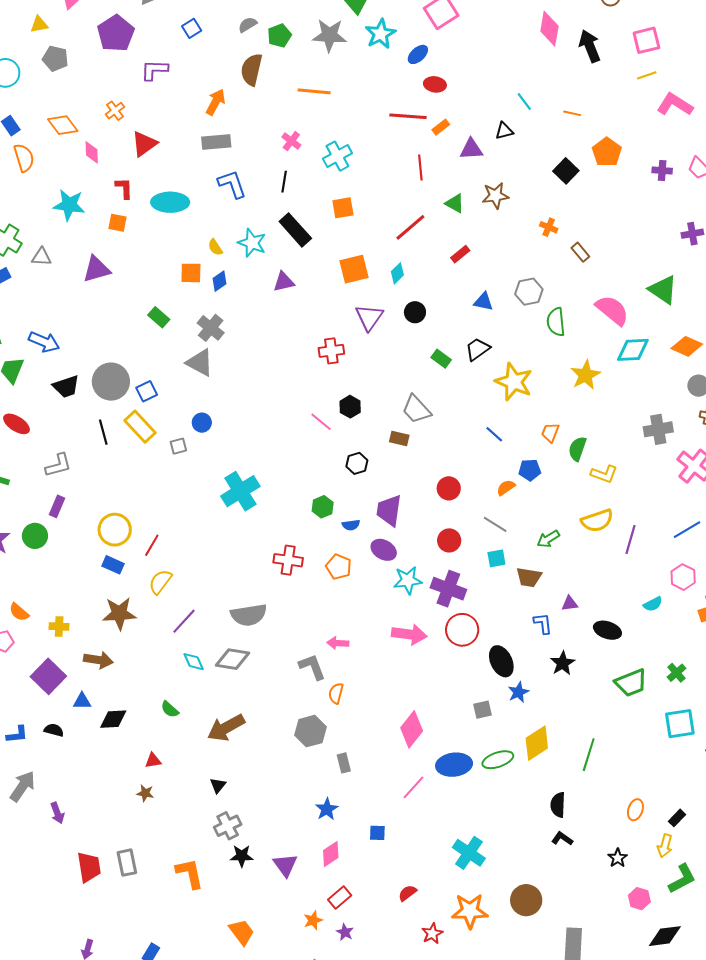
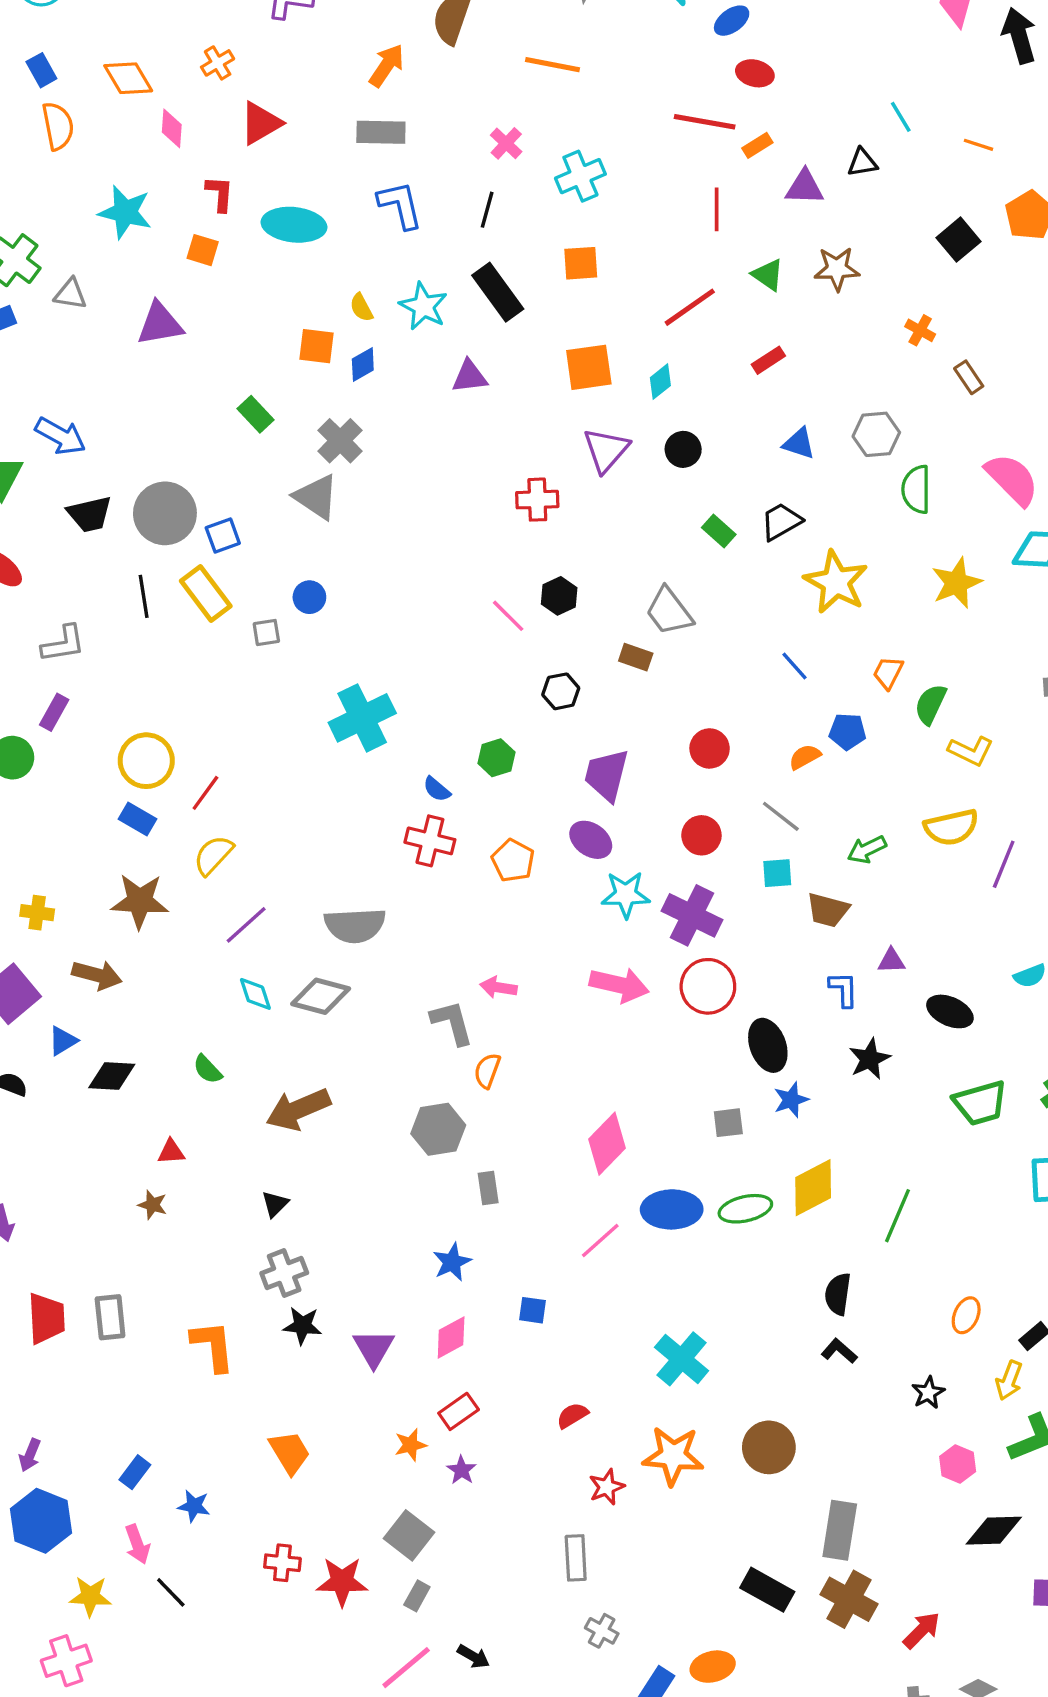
blue semicircle: (351, 525) -> (437, 789), moved, turned 42
blue triangle: (82, 701) -> (63, 1041), turned -36

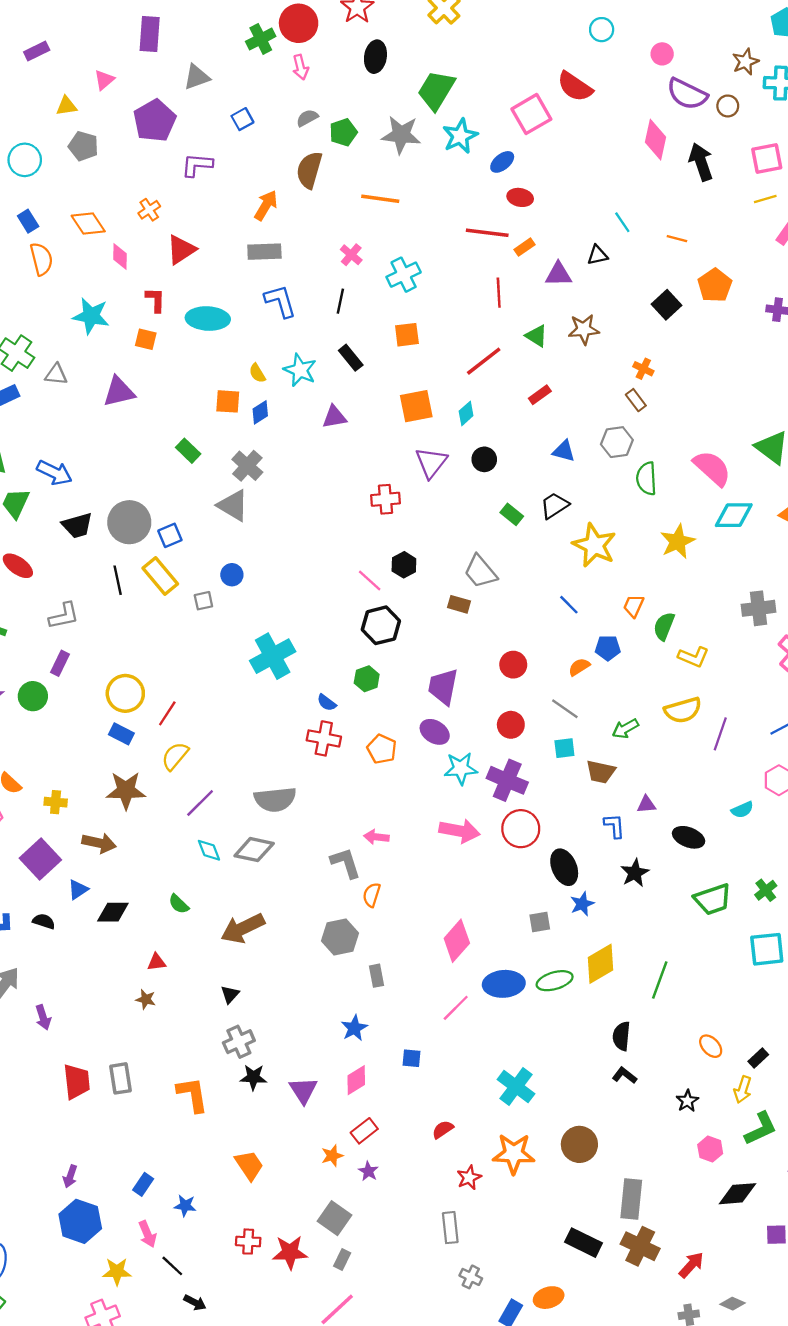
black rectangle: (498, 292) -> (351, 358), size x0.7
brown rectangle: (969, 377) -> (636, 400), moved
black hexagon: (561, 691) -> (381, 625), moved, size x1.5
orange ellipse: (966, 1315) -> (711, 1046), turned -65
black arrow: (473, 1657) -> (195, 1303), moved

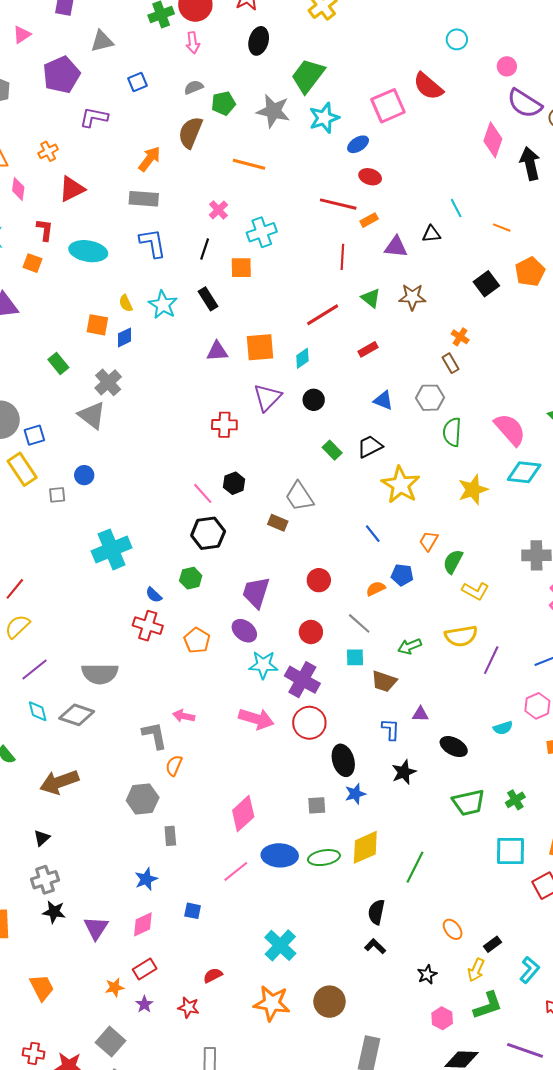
orange square: (407, 335) -> (241, 268), moved
purple triangle: (334, 417) -> (217, 351), moved
red star: (469, 1178) -> (189, 1007), moved, turned 30

